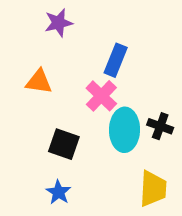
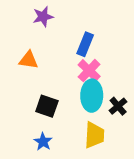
pink cross: (101, 96) -> (89, 71), moved
black cross: (160, 126) -> (118, 106), moved, turned 30
yellow trapezoid: (153, 189) -> (94, 135), moved

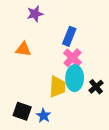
black square: (47, 106) -> (22, 111), moved
yellow trapezoid: (94, 135) -> (57, 87), moved
blue star: (43, 142) -> (44, 116), moved

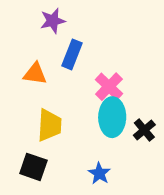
blue rectangle: (69, 36) -> (72, 54), moved
yellow trapezoid: (57, 87) -> (50, 125), moved
blue star: (44, 116) -> (99, 173), moved

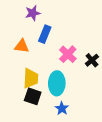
cyan ellipse: (112, 117) -> (57, 83), moved
black cross: (144, 130) -> (92, 60), moved
black square: (33, 167) -> (33, 96), moved

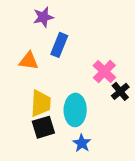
pink cross: (68, 54) -> (104, 72), moved
black cross: (92, 60) -> (120, 91), moved
black square: (33, 96) -> (43, 127), turned -36

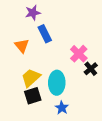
blue rectangle: (59, 45) -> (45, 34), turned -48
orange triangle: (29, 61) -> (22, 46), turned 42
yellow trapezoid: (41, 103) -> (31, 78), turned -135

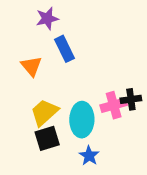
pink cross: (79, 54) -> (114, 105), moved, turned 30
black cross: (91, 69) -> (131, 99), turned 32

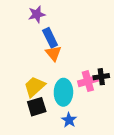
orange triangle: (31, 66) -> (53, 53), moved

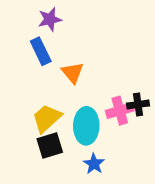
blue rectangle: (50, 38) -> (41, 51), moved

